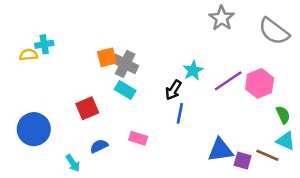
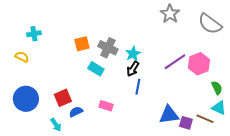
yellow semicircle: (29, 55) -> (22, 57), moved, turned 32
gray cross: (125, 64) -> (108, 48), moved
cyan star: (193, 70) -> (133, 54), moved
red square: (87, 108) -> (63, 98), moved

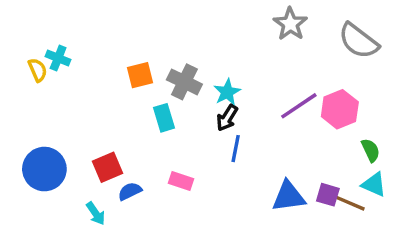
cyan cross: (34, 34) -> (58, 58), turned 32
yellow semicircle: (22, 57) -> (38, 70), moved, turned 40
cyan rectangle: (96, 69) -> (164, 118), turned 42
purple square: (186, 123) -> (328, 195), moved

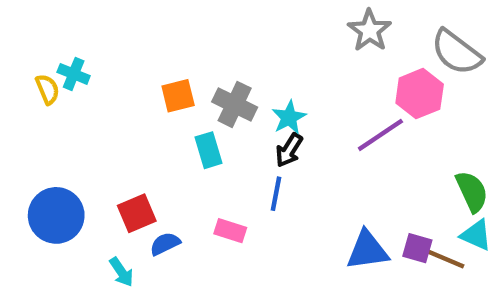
pink hexagon: (340, 109) -> (420, 94), moved
blue line: (236, 149) -> (276, 194), moved
green semicircle: (371, 150) -> (472, 191), size x1.4

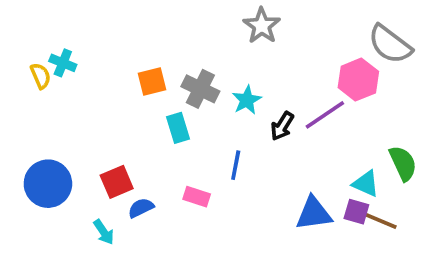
gray star: (370, 30) -> (262, 26), moved
black arrow: (289, 150) -> (282, 126), moved
cyan triangle: (476, 235) -> (366, 184), moved

